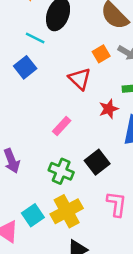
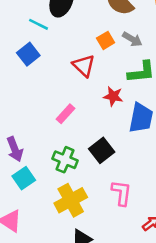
red star: (109, 109) -> (113, 96), turned 30
cyan square: (33, 215) -> (24, 178), moved

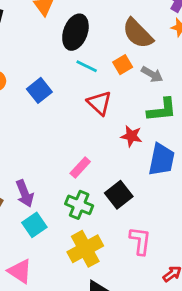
cyan line: (38, 24) -> (87, 66), moved
orange square: (106, 40) -> (123, 65), moved
pink rectangle: (65, 114) -> (80, 167), moved

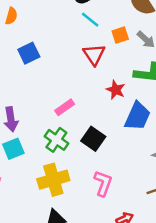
orange square: (123, 65) -> (120, 35), moved
blue square: (39, 90) -> (29, 53), moved
black square: (119, 195) -> (93, 139), turned -30

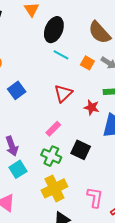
orange square: (120, 35) -> (87, 63), turned -32
red triangle: (94, 54) -> (63, 93), moved, turned 30
pink L-shape: (103, 183) -> (95, 197), moved

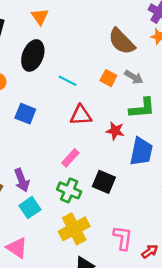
black ellipse: (54, 30) -> (33, 55), moved
cyan line: (61, 55) -> (68, 81), moved
blue square: (17, 90) -> (25, 114), turned -30
red triangle: (63, 93) -> (81, 115), turned 42

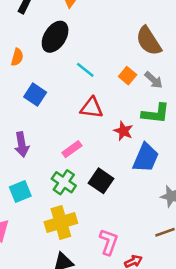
purple arrow: (22, 180) -> (22, 145), moved

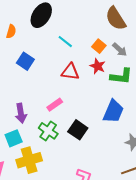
red star: (123, 131) -> (98, 66), moved
purple arrow: (22, 145) -> (21, 113), moved
yellow cross: (61, 222) -> (29, 160), moved

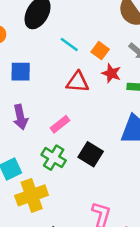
orange square: (99, 46) -> (100, 51), moved
blue square: (25, 61) -> (21, 72), turned -30
purple arrow: (21, 113) -> (20, 117), moved

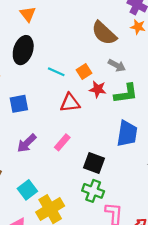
orange square: (100, 51) -> (84, 72), turned 32
purple arrow: (20, 117) -> (27, 143), turned 70
green cross: (54, 158) -> (93, 191), moved

